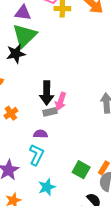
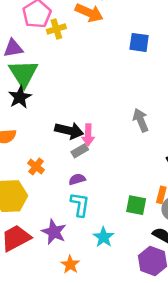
black arrow: (47, 93) -> (69, 131), turned -60

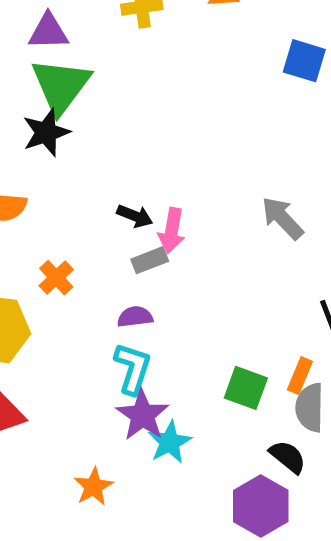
gray arrow: (141, 120) -> (282, 218), turned -30
black arrow: (69, 131) -> (135, 216), size x0.6
purple star: (54, 232) -> (143, 415), moved

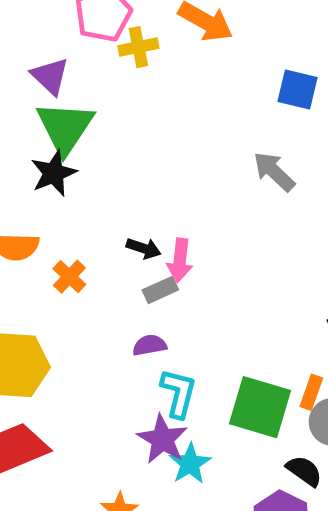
purple triangle: (48, 32) -> (50, 76), turned 48
gray arrow: (282, 218) -> (274, 172), moved
orange cross: (56, 278) -> (69, 277), moved
cyan L-shape: (133, 368) -> (179, 393), moved
green square: (246, 388) -> (260, 407), size x1.5

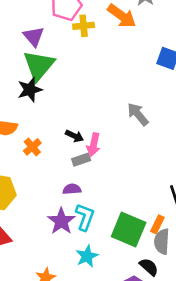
gray arrow: (274, 172) -> (138, 114), moved
purple star: (162, 439) -> (61, 221), moved

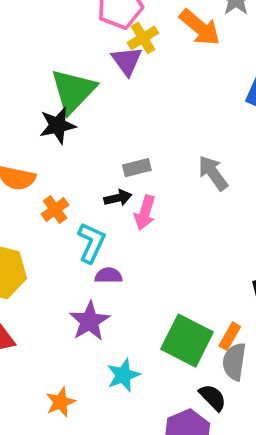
yellow cross: (84, 26) -> (143, 38), turned -30
purple triangle: (34, 36) -> (127, 61), moved
black arrow: (74, 136) -> (118, 198), turned -42
gray rectangle: (81, 160) -> (137, 168), moved
cyan L-shape: (85, 217) -> (91, 243), moved

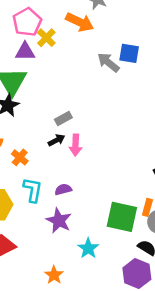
purple triangle: (127, 61) -> (25, 52), moved, turned -40
gray arrow: (213, 173) -> (108, 62), moved
cyan L-shape: (91, 243) -> (33, 190), moved

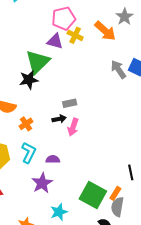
yellow cross: (46, 38) -> (75, 35), turned -35

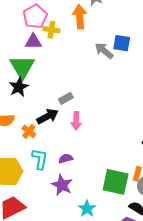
orange arrow: (105, 31) -> (80, 17), turned -120
black arrow: (59, 119) -> (48, 116), moved, size x1.5

